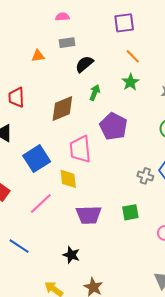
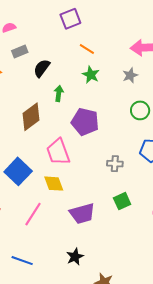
gray cross: (145, 176) -> (115, 164), moved
black star: (71, 255) -> (75, 257), turned -30

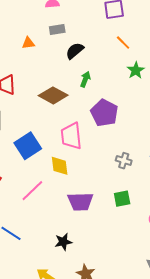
green star: (91, 75) -> (136, 70), moved
brown diamond: (31, 117) -> (53, 95), turned 52

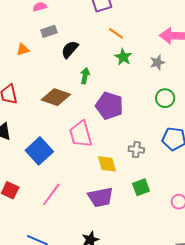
green star: (136, 70) -> (123, 57), moved
yellow diamond: (60, 166) -> (107, 164), moved

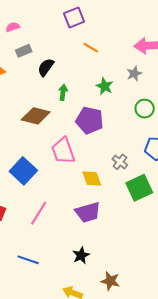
green star: (123, 57) -> (105, 86), moved
gray cross: (136, 150) -> (120, 162), turned 35
green square: (141, 187) -> (139, 188), moved, size x1.5

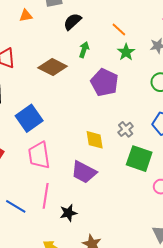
orange line: (91, 48) -> (119, 29), moved
pink trapezoid: (63, 151) -> (39, 155), moved
green square: (139, 188) -> (139, 159), turned 32
purple trapezoid: (88, 212) -> (84, 172), turned 32
pink line: (39, 213) -> (46, 196), moved, turned -35

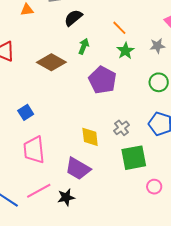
blue square: (29, 118) -> (26, 112), size x0.6
green square: (139, 159) -> (134, 158), turned -32
pink line: (46, 196) -> (39, 191), turned 50
black star: (68, 213) -> (66, 197), moved

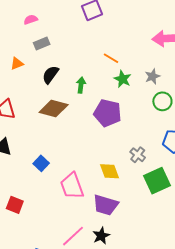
black semicircle: (73, 18) -> (50, 75), moved
gray star: (157, 46) -> (152, 76), moved
pink trapezoid: (34, 150) -> (72, 186), moved

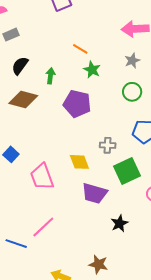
gray star: (152, 76) -> (132, 61), moved
gray cross: (138, 155) -> (108, 145), turned -35
purple trapezoid: (106, 205) -> (95, 193), moved
black star: (101, 236) -> (119, 223), moved

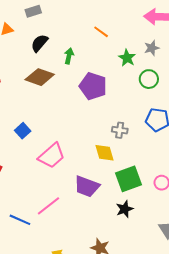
green star: (92, 70) -> (127, 58), moved
yellow diamond: (79, 162) -> (105, 153), moved
green square: (127, 171) -> (128, 179), moved
pink trapezoid: (42, 177) -> (52, 156), turned -116
purple trapezoid: (95, 193) -> (87, 186), moved

